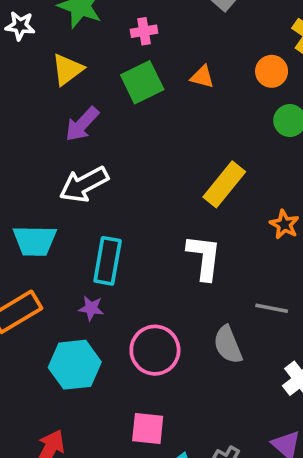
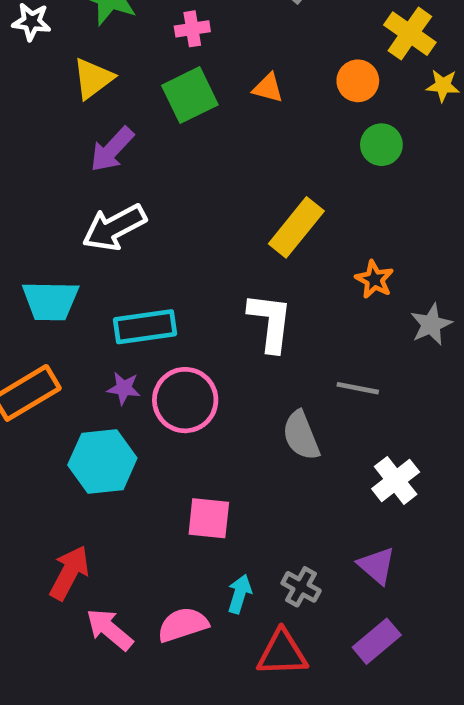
cyan rectangle: (108, 261) -> (145, 327), turned 72
pink circle: (155, 350) -> (185, 400), moved
pink square: (148, 428) -> (209, 518), moved

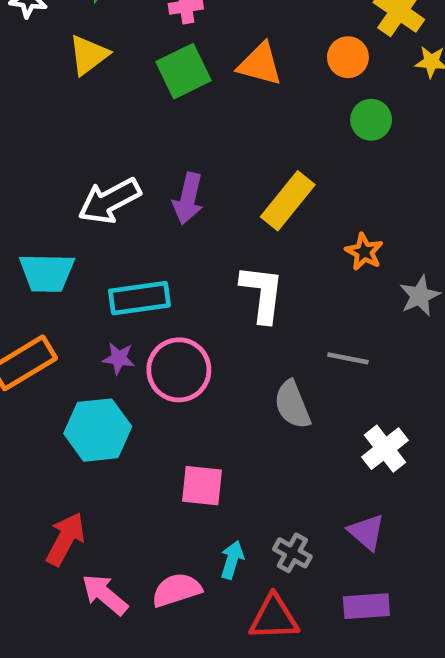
orange triangle: (268, 88) -> (260, 64), size x1.5
purple arrow: (112, 149) -> (188, 198), moved, turned -30
purple rectangle: (377, 641) -> (366, 606), turned 36

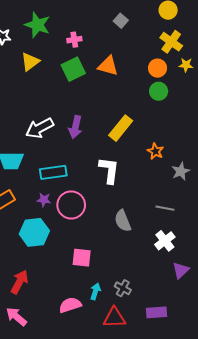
orange circle: (348, 57) -> (158, 68), moved
gray line: (348, 358) -> (165, 208), moved
purple triangle: (366, 532) -> (181, 270), moved, turned 36
pink arrow: (105, 595) -> (16, 317), moved

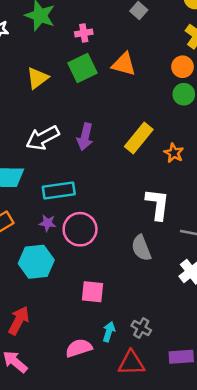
yellow triangle: (30, 62) -> (38, 78), moved
orange star: (155, 151) -> (174, 153), moved
white L-shape: (109, 170) -> (158, 204), moved

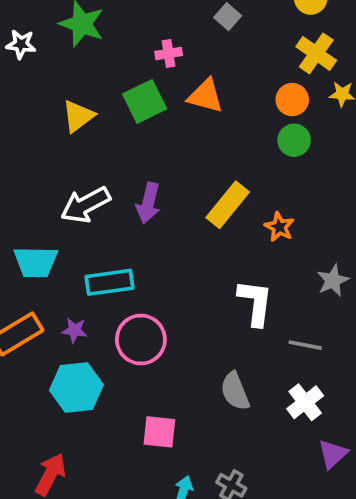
pink cross: (84, 33) -> (169, 53), moved
purple star: (48, 223) -> (74, 330), moved
gray semicircle: (141, 248) -> (235, 391), moved

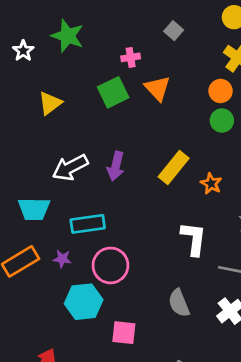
white star: (21, 44) -> (23, 51), turned 30
orange triangle: (205, 96) -> (157, 88), turned 32
yellow triangle: (78, 116) -> (50, 103), moved
cyan hexagon: (76, 387) -> (84, 302), moved

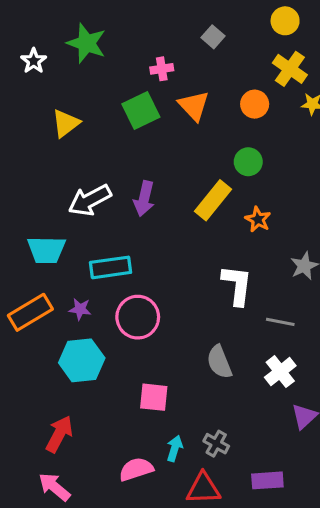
orange circle: (221, 91) -> (255, 104), moved
green circle: (222, 120) -> (248, 162), moved
cyan hexagon: (84, 302) -> (82, 360), moved

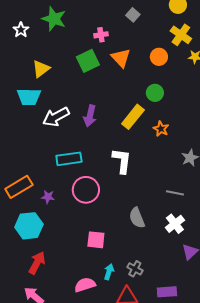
cyan trapezoid: (46, 250) -> (29, 97), moved
white L-shape: (237, 285) -> (122, 161), moved
purple star: (80, 309) -> (48, 197), moved
cyan hexagon: (82, 360) -> (29, 226), moved

